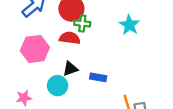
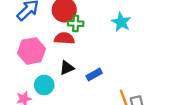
blue rectangle: (98, 77) -> (94, 75), turned -35
cyan circle: (58, 86) -> (44, 85), moved

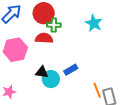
black triangle: (67, 68) -> (42, 72), moved, turned 32
cyan circle: (44, 85) -> (51, 79), moved

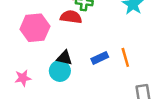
cyan circle: (51, 79) -> (60, 71), moved
orange line: (97, 90) -> (125, 57), moved

